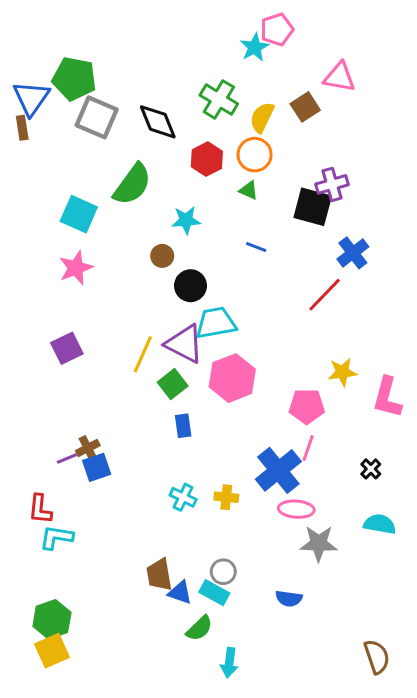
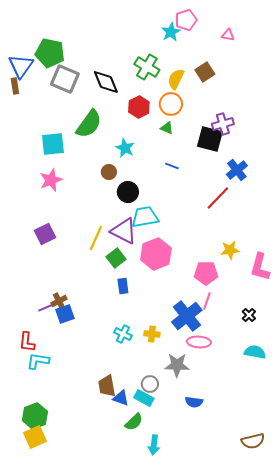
pink triangle: (339, 77) -> (228, 35), moved, size x0.6
cyan square: (79, 214) -> (53, 144), turned -30
cyan star: (186, 220) -> (125, 148), turned 30
gray star: (319, 543) -> (177, 365), moved
brown semicircle: (377, 657) -> (253, 441), turned 95

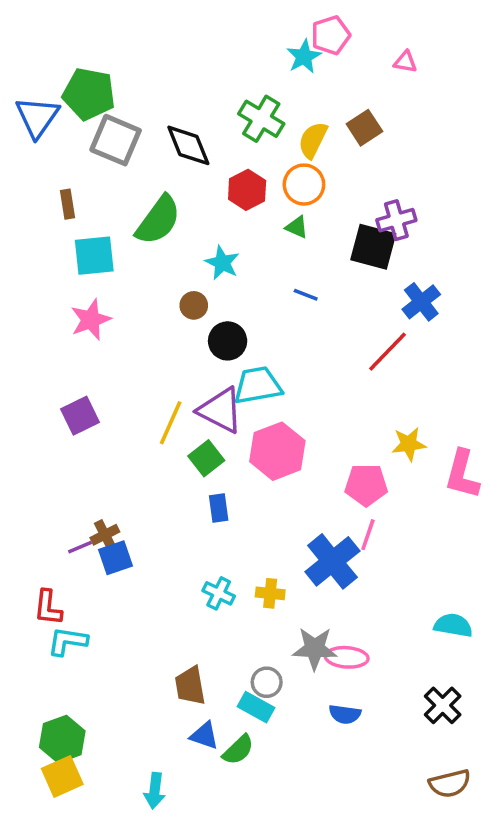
brown rectangle: (15, 86) -> (68, 204), moved
black cross: (249, 315) -> (443, 705), moved, size x1.5
pink ellipse: (199, 342) -> (347, 657), moved
blue triangle: (121, 398) -> (204, 736), moved
cyan arrow: (154, 445) -> (155, 791), moved

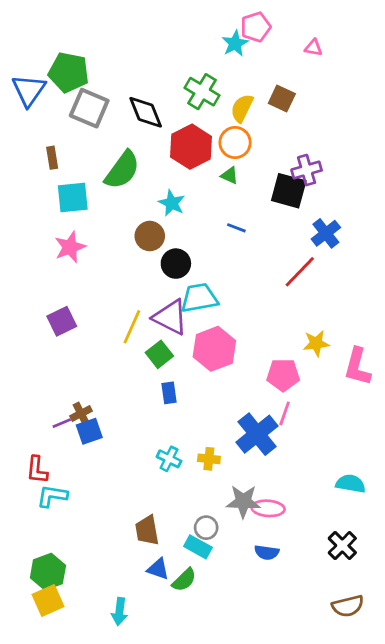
brown square: (364, 128) -> (282, 98), turned -32
red hexagon: (247, 190) -> (191, 147), size x1.4
brown circle: (194, 305) -> (150, 236), size x1.4

